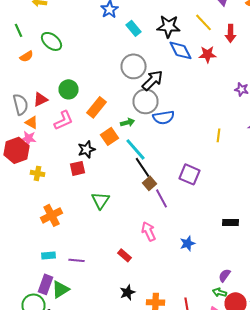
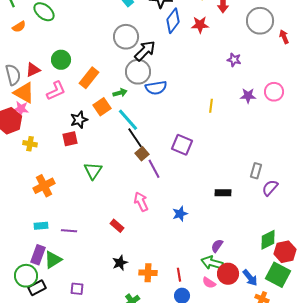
blue diamond: (180, 50) -> (173, 21), turned 65
orange triangle: (32, 122) -> (24, 93), size x1.6
green arrow: (220, 292) -> (212, 263), size x1.5

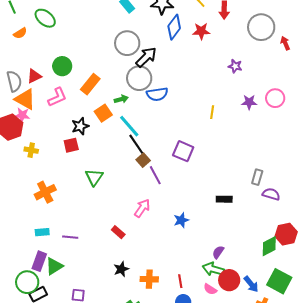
purple semicircle: (270, 188) -> (271, 194), turned 66
pink arrow: (141, 202) -> (142, 208), turned 60
red hexagon: (285, 252) -> (286, 234), moved

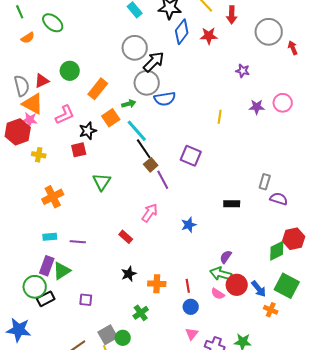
pink L-shape: (57, 97) -> (65, 115), moved

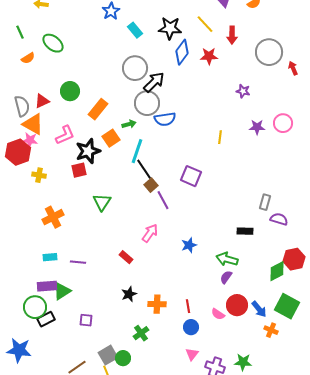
black star: (88, 131) -> (88, 151), size x1.4
cyan line: (137, 131) -> (137, 151), turned 60
black rectangle: (232, 204) -> (245, 231), moved
purple rectangle: (47, 266) -> (47, 286), turned 66
green arrow: (221, 274) -> (227, 259), moved

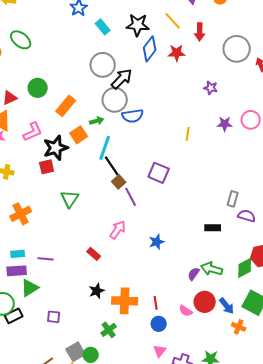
green arrow: (227, 259) -> (212, 269), moved
purple rectangle: (47, 286) -> (17, 271), moved
orange cross: (157, 304) -> (125, 301), size x1.4

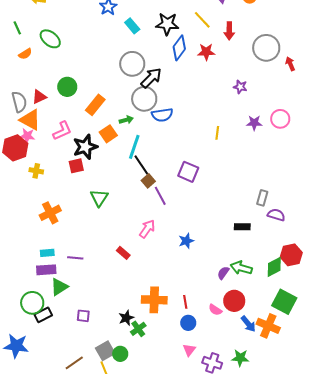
black star: (97, 291) -> (126, 318), moved
blue arrow: (227, 306) -> (248, 324), moved
orange cross: (239, 327) -> (268, 326), size x1.6

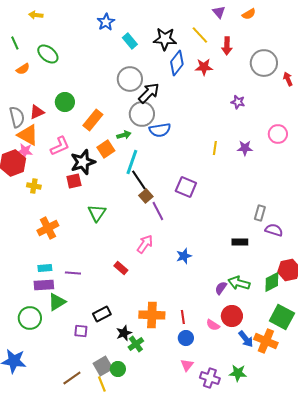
purple star: (254, 123) -> (245, 148), moved
black rectangle: (43, 315) -> (102, 314), moved

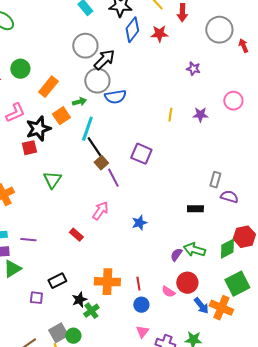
green square: (282, 317) -> (237, 284), turned 35

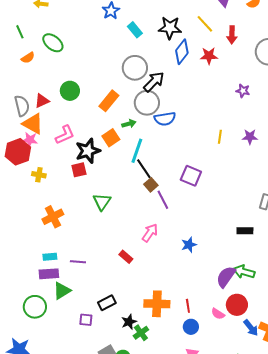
orange rectangle: (48, 87) -> (109, 101), moved
purple semicircle: (176, 255) -> (226, 277), size x1.6

